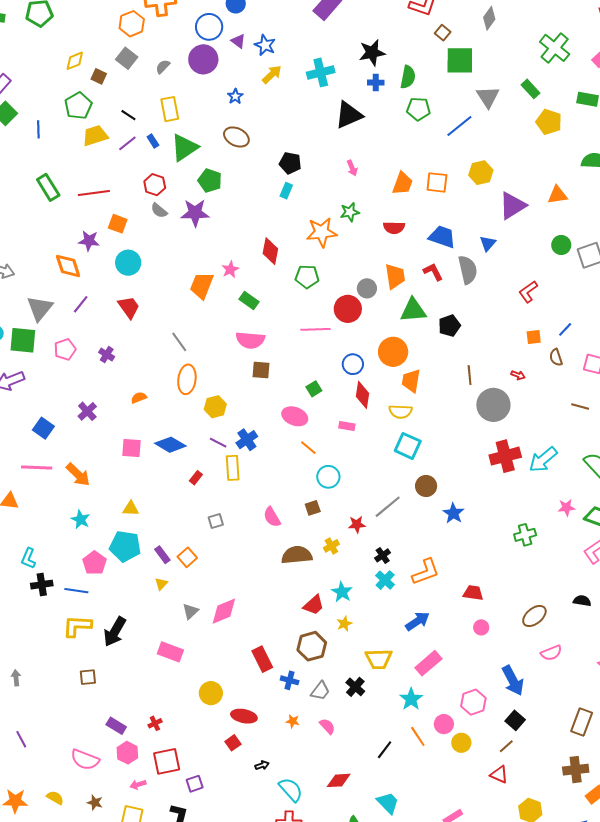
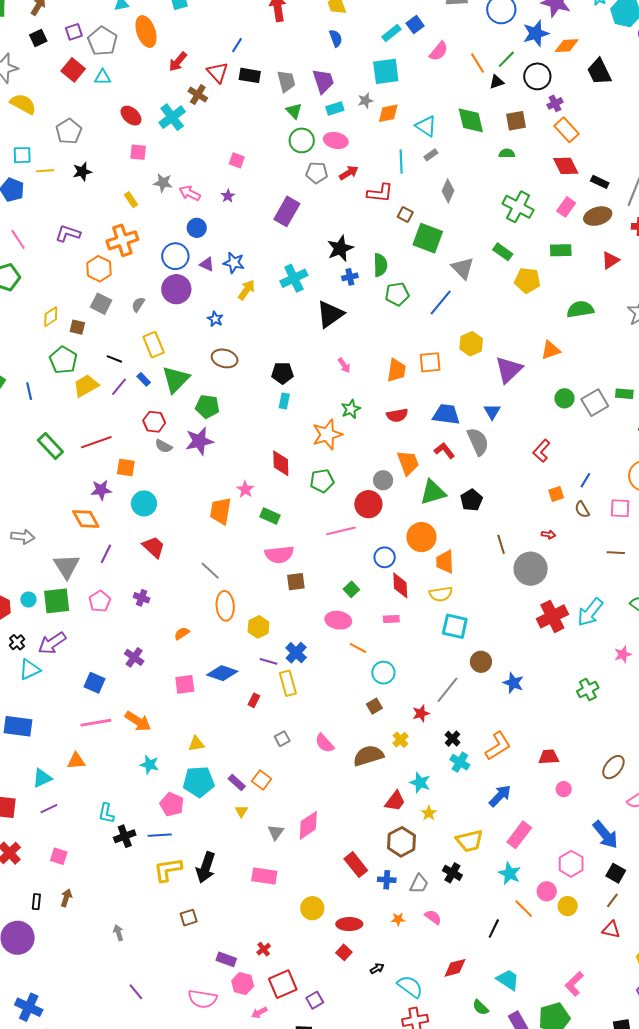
green square: (460, 60) -> (428, 238), turned 32
pink semicircle: (272, 517) -> (325, 743), moved

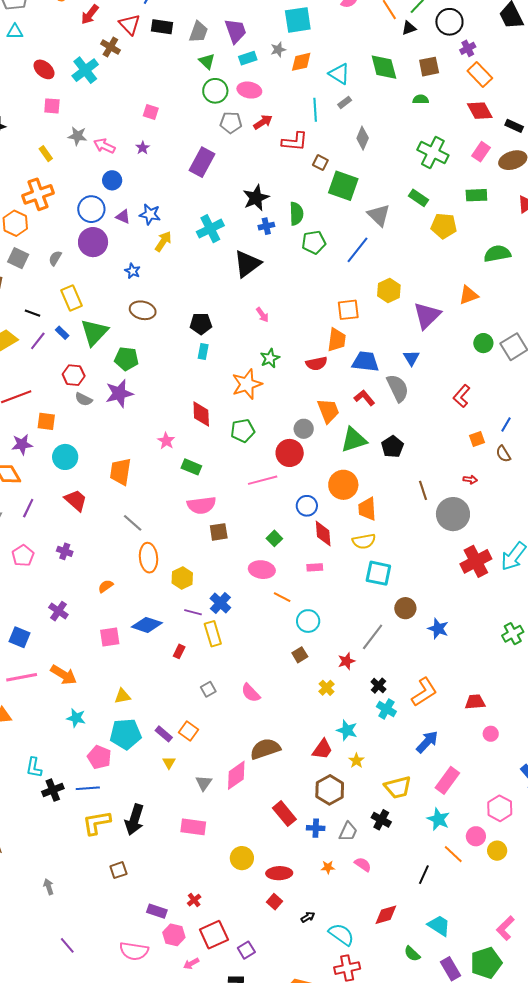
gray trapezoid: (286, 81) -> (199, 32), turned 35
orange trapezoid: (397, 370) -> (337, 340), moved
orange trapezoid: (221, 511) -> (121, 472), moved
brown semicircle: (368, 756) -> (265, 749), moved

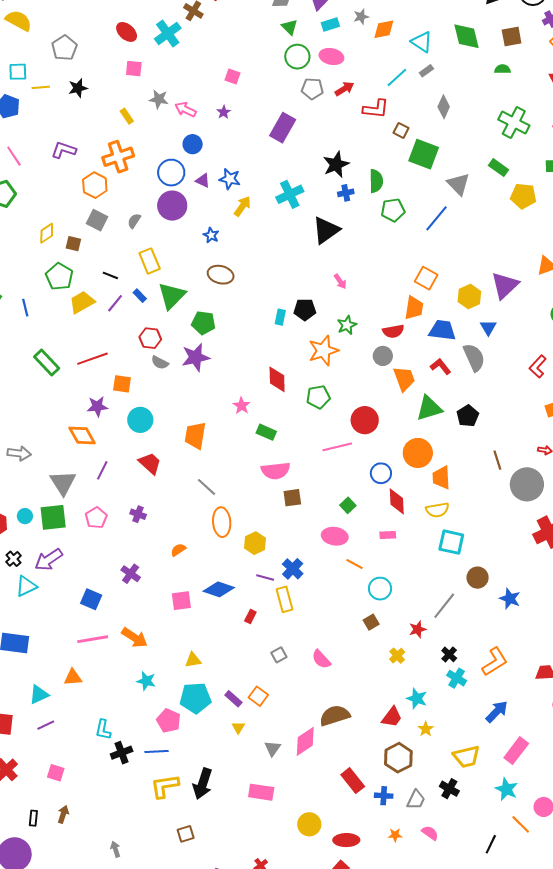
cyan line: (315, 110) -> (397, 78), turned 50
yellow hexagon: (389, 290) -> (469, 297), moved
orange square: (348, 310) -> (426, 278), turned 35
black pentagon: (201, 324) -> (305, 310), moved
gray circle: (304, 429) -> (383, 356), moved

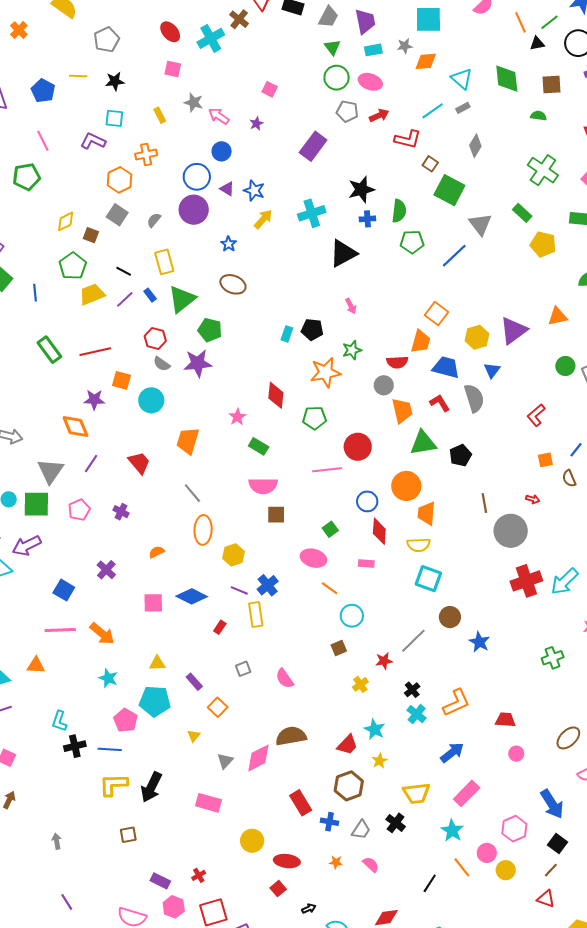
cyan square: (18, 72) -> (114, 118), moved
orange cross: (118, 157) -> (146, 154), size x0.7
cyan circle: (140, 420) -> (151, 400), moved
purple rectangle: (233, 699) -> (194, 682), moved

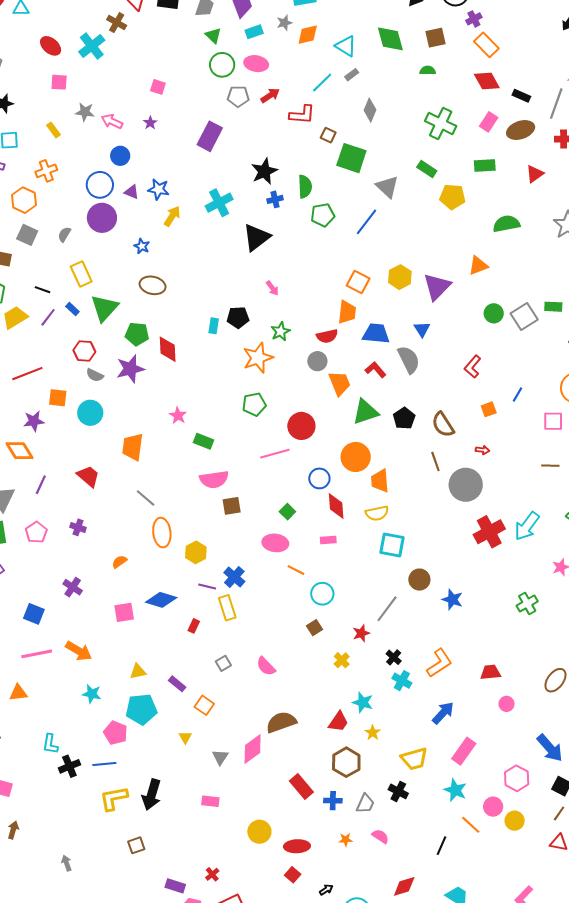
yellow hexagon: (477, 337) -> (400, 277), moved
red diamond: (276, 395) -> (168, 349), moved
brown semicircle: (569, 478) -> (443, 425), moved, size x1.5
pink rectangle: (208, 803) -> (210, 801), size x0.7

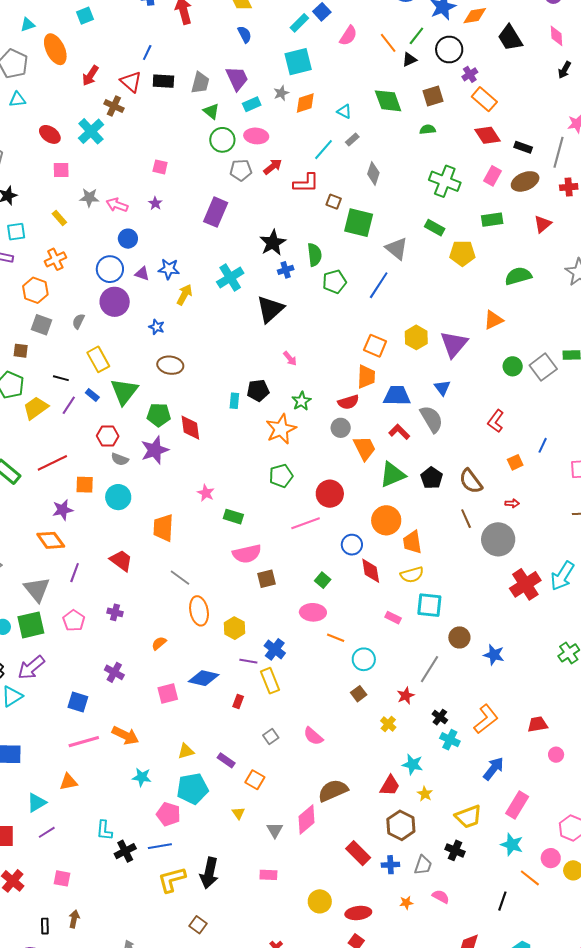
cyan triangle: (346, 46) -> (344, 111), size x0.7
pink rectangle: (328, 540) -> (393, 618), moved, turned 35
brown square: (136, 845) -> (198, 925), turned -30

